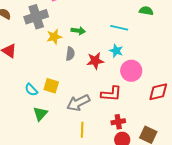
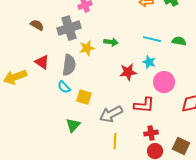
green semicircle: (146, 11) -> (179, 41), moved
gray semicircle: (70, 54) -> (69, 65), moved, size x1.5
cyan semicircle: (31, 90) -> (64, 87), moved

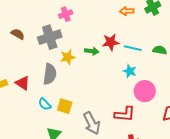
red triangle: (42, 62) -> (23, 83), moved
red star: (128, 72) -> (111, 42), moved
cyan semicircle: (64, 87) -> (45, 104), moved
gray arrow: (111, 114) -> (92, 123), turned -90

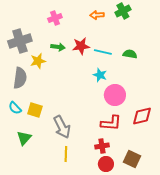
pink cross: (66, 14) -> (55, 18), moved
green arrow: (92, 51) -> (58, 47), moved
red L-shape: (125, 114) -> (111, 123), moved

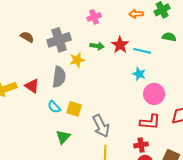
red star: (81, 46) -> (120, 45), turned -30
green semicircle: (130, 54) -> (169, 37), moved

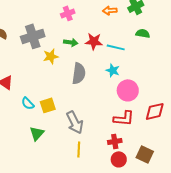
red star: (120, 45) -> (94, 41), turned -30
gray semicircle: (59, 77) -> (79, 73), moved
yellow square: (74, 109) -> (48, 105), turned -35

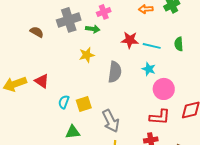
green semicircle: (143, 33) -> (179, 44), moved, turned -104
gray cross: (33, 36) -> (69, 20), moved
green arrow: (71, 42) -> (93, 29), moved
cyan semicircle: (28, 103) -> (64, 102), turned 64
green triangle: (37, 133) -> (73, 132), turned 42

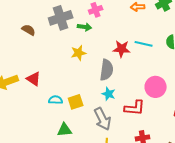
red star: (130, 40) -> (122, 49), moved
cyan star: (149, 69) -> (109, 94), moved
cyan semicircle: (64, 102) -> (56, 100), turned 72
red L-shape: (160, 117) -> (135, 108), moved

